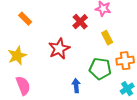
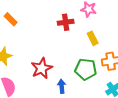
red cross: (80, 22) -> (66, 22), turned 35
red star: (59, 49) -> (42, 68), moved

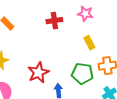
red cross: (66, 22) -> (54, 21), moved

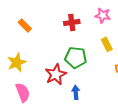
green pentagon: (82, 74) -> (76, 57), moved

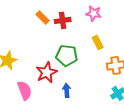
orange rectangle: (25, 25) -> (43, 17), moved
pink semicircle: (23, 92) -> (25, 90), moved

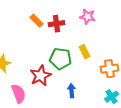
yellow rectangle: (98, 42) -> (85, 52), moved
blue arrow: (67, 90) -> (72, 91), moved

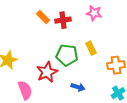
blue arrow: (72, 91) -> (78, 87), turned 112

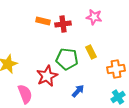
orange rectangle: (43, 17) -> (43, 21), turned -32
blue arrow: (78, 87) -> (78, 91), turned -64

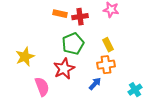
green pentagon: (67, 59) -> (73, 44), moved, turned -30
orange cross: (116, 69) -> (106, 65), moved

